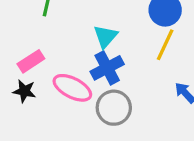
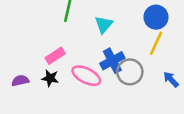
cyan triangle: (105, 36) -> (104, 25), moved
gray circle: (114, 108) -> (130, 72), moved

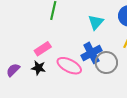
cyan triangle: (104, 25) -> (96, 22), moved
purple semicircle: (20, 81) -> (13, 70), turned -32

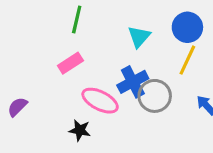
pink rectangle: (43, 49) -> (70, 63), moved
black star: (38, 68) -> (80, 130), moved

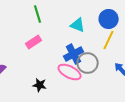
green line: (77, 19) -> (38, 14), turned -30
cyan triangle: (139, 37) -> (78, 25), turned -49
pink ellipse: (100, 101) -> (70, 72), moved

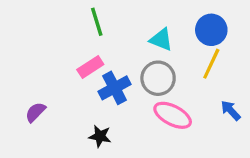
blue cross: (74, 54) -> (115, 88), moved
gray circle: (88, 63) -> (158, 78), moved
pink ellipse: (70, 72) -> (173, 115), moved

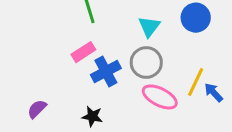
cyan triangle: (161, 40) -> (149, 27), turned 45
yellow line: (211, 64) -> (196, 82), moved
purple semicircle: (35, 112) -> (37, 109), moved

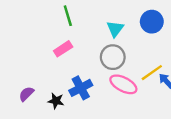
blue cross: (106, 71) -> (81, 88), moved
yellow line: (196, 82) -> (152, 73), turned 30
black star: (92, 116) -> (56, 101), moved

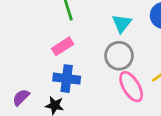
pink ellipse: (123, 84) -> (131, 87), turned 32
blue cross: (81, 88) -> (67, 79), moved, turned 35

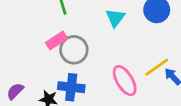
gray circle: (119, 56) -> (74, 50), moved
blue cross: (67, 79) -> (71, 87), moved

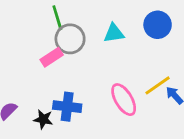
cyan triangle: (115, 18) -> (114, 33), turned 45
gray circle: (74, 50) -> (70, 39), moved

